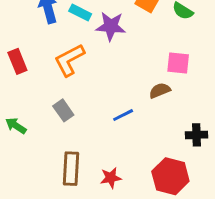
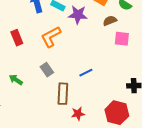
brown semicircle: (160, 91) -> (110, 21), moved
brown rectangle: (71, 169) -> (63, 94), moved

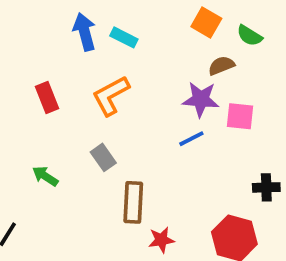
purple star: (78, 15) -> (201, 99), moved
pink square: (122, 39) -> (240, 116), moved
blue line: (86, 73) -> (191, 139), moved

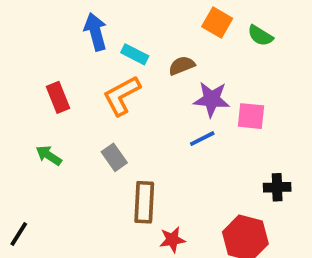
cyan rectangle: (124, 37) -> (135, 54), moved
brown semicircle: (221, 66) -> (182, 66), moved
green arrow: (45, 176) -> (49, 155), moved

